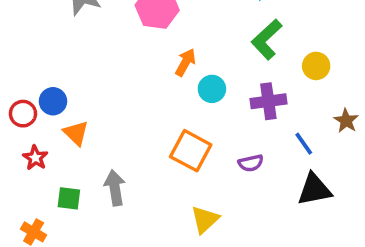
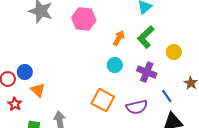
orange arrow: (185, 62) -> (119, 38), moved
purple cross: (268, 101) -> (147, 72), turned 30
purple semicircle: (251, 163) -> (137, 107), size x1.5

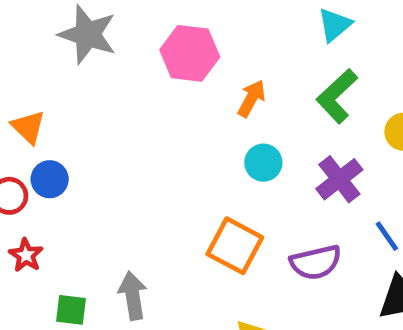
orange arrow: (119, 38) -> (251, 98), moved
purple cross: (147, 72) -> (339, 179), turned 30
orange triangle: (38, 90) -> (28, 127), moved

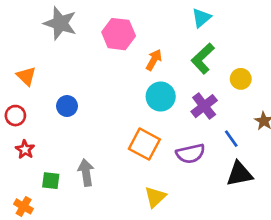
cyan circle: (263, 163) -> (161, 97), size x1.4
blue circle: (50, 179) -> (67, 106), moved

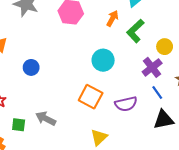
orange arrow: (154, 60) -> (112, 18), moved
purple cross: (204, 106) -> (152, 67), moved
gray arrow: (86, 173) -> (46, 119), turned -54

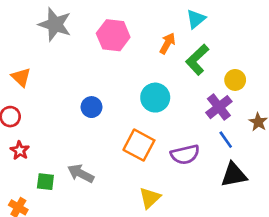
blue circle: (31, 67) -> (92, 107), moved

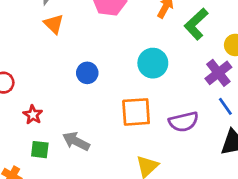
orange triangle: (21, 77) -> (54, 24), moved
orange square: (139, 145) -> (136, 112), turned -32
red star: (20, 150) -> (33, 115), moved

